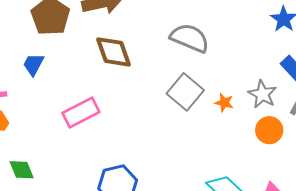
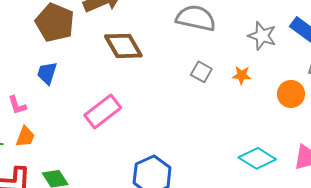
gray square: (185, 92) -> (201, 72), size x0.6
gray star: (262, 94) -> (262, 36), moved

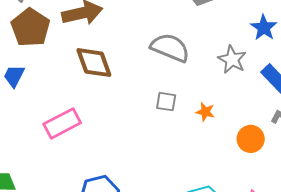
gray star: (262, 36) -> (232, 59), moved
gray square: (201, 72) -> (166, 102), turned -30

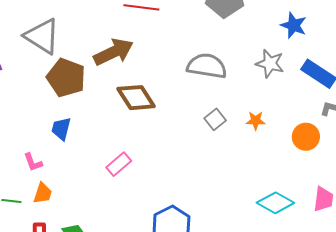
gray square: (166, 102) -> (215, 119), turned -35
pink rectangle: (62, 123) -> (119, 164), size x0.7

